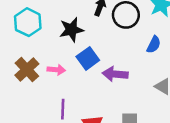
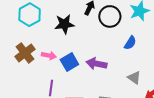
blue square: (88, 58) -> (69, 62), moved

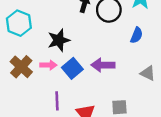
black star: (64, 24) -> (59, 40), moved

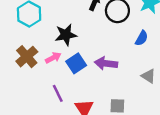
pink arrow: (48, 65) -> (53, 58), turned -35
purple line: (57, 101) -> (58, 93), turned -30

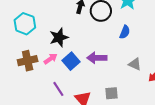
brown cross: (27, 57) -> (28, 61), turned 36

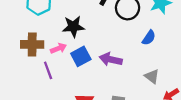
purple line: (58, 89) -> (48, 70), moved

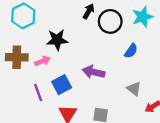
blue square: (81, 56) -> (62, 85), moved
purple line: (48, 70) -> (38, 92), moved

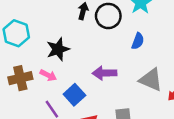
pink arrow: (42, 61) -> (48, 75), turned 63
gray triangle: (134, 89) -> (151, 80), size x1.5

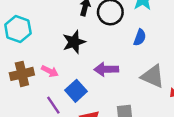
black star: (58, 49) -> (74, 42), moved

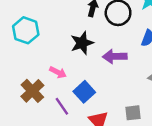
purple arrow: (106, 69) -> (115, 56), moved
brown cross: (22, 74) -> (32, 91), moved, turned -30

